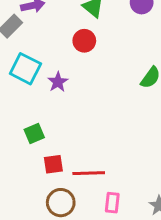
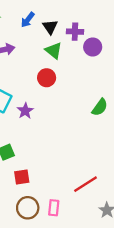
red line: (89, 173) -> (86, 184), moved, turned -30
pink rectangle: (112, 203) -> (54, 208), moved

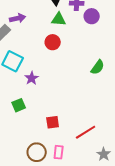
green triangle: (54, 51) -> (59, 19), turned -35
purple star: (25, 111) -> (32, 78), moved
red square: (22, 177) -> (53, 122), moved

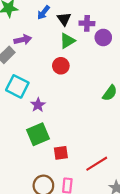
green triangle: (59, 19) -> (67, 41), turned -35
green square: (19, 105) -> (38, 134), moved, size x1.5

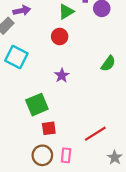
purple star: (38, 105) -> (62, 75), moved
red square: (61, 153) -> (49, 128), moved

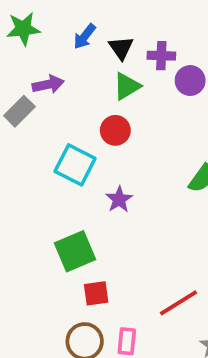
cyan square: (16, 57) -> (75, 165), moved

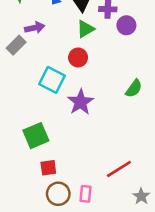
purple star: (119, 199) -> (81, 102), size x1.5
green square: (75, 251) -> (36, 136), moved
red square: (96, 293) -> (48, 168), moved

